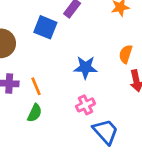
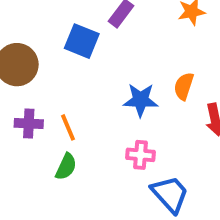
orange semicircle: (126, 54) -> (184, 86), moved
pink cross: (85, 105) -> (141, 155), turned 30

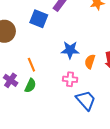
orange semicircle: (184, 86) -> (90, 62), moved
purple cross: (29, 123) -> (11, 80), moved, turned 32

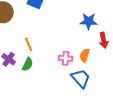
blue star: (70, 50) -> (89, 21), moved
orange semicircle: (90, 62) -> (85, 55), moved

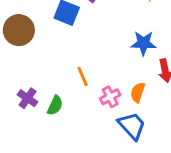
orange line: (29, 44) -> (83, 76), moved
pink cross: (66, 58) -> (110, 97), turned -32

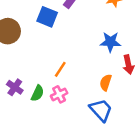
orange line: (83, 76) -> (60, 69), turned 56
pink cross: (110, 97) -> (59, 94), moved

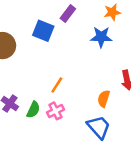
blue star: (110, 42) -> (101, 37), moved

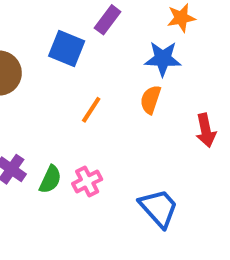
orange line: (57, 85) -> (91, 110), moved
orange semicircle: (104, 99) -> (151, 100), moved

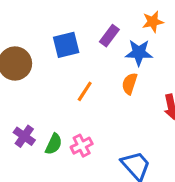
purple rectangle: (108, 20) -> (109, 36), moved
blue square: (67, 48) -> (66, 45), turned -36

